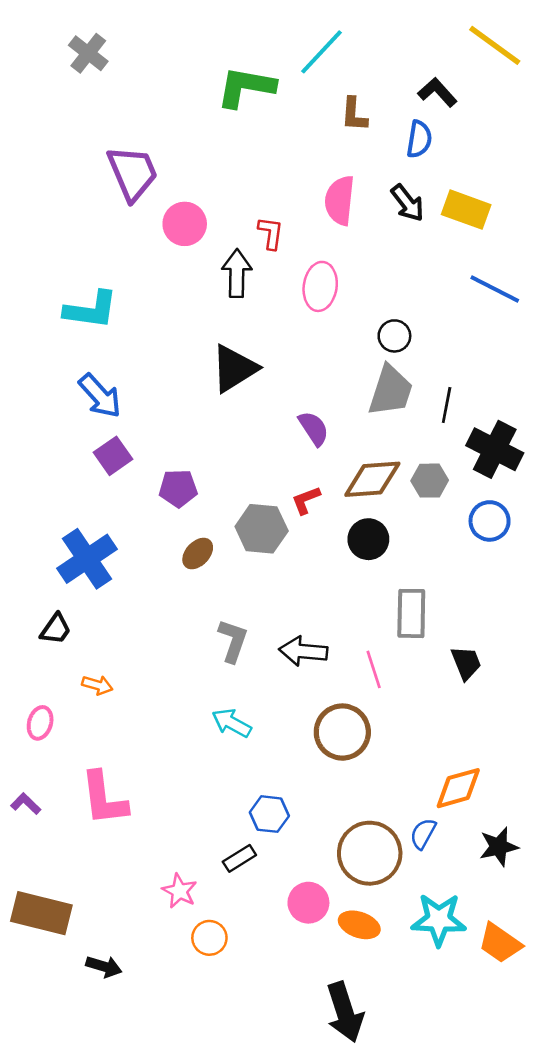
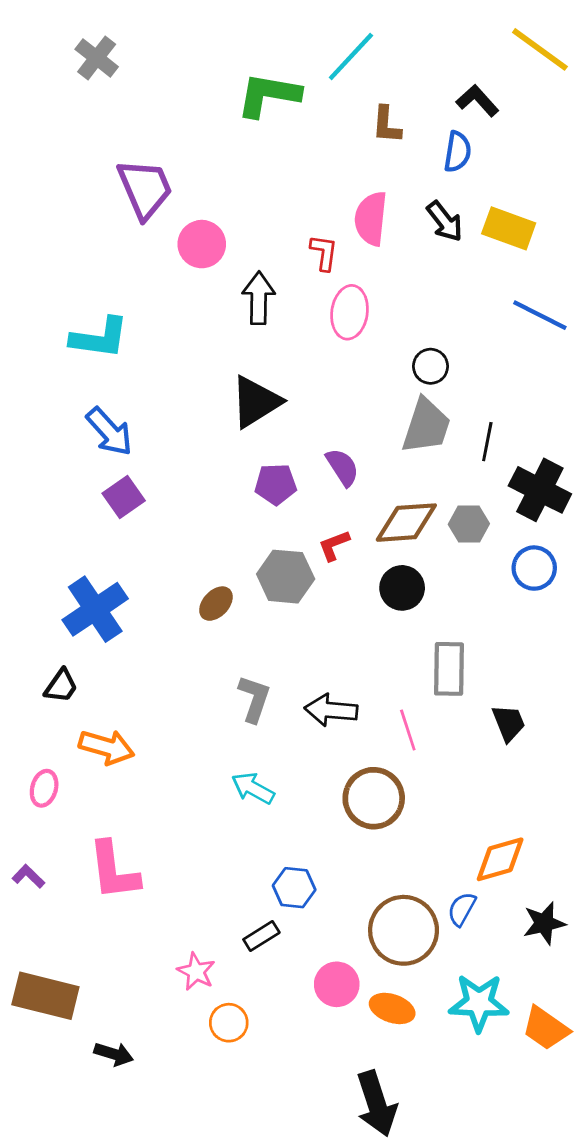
red L-shape: (271, 233) -> (324, 253), moved
purple pentagon: (178, 488) -> (276, 484), moved
orange arrow: (97, 685) -> (107, 747), size x1.6

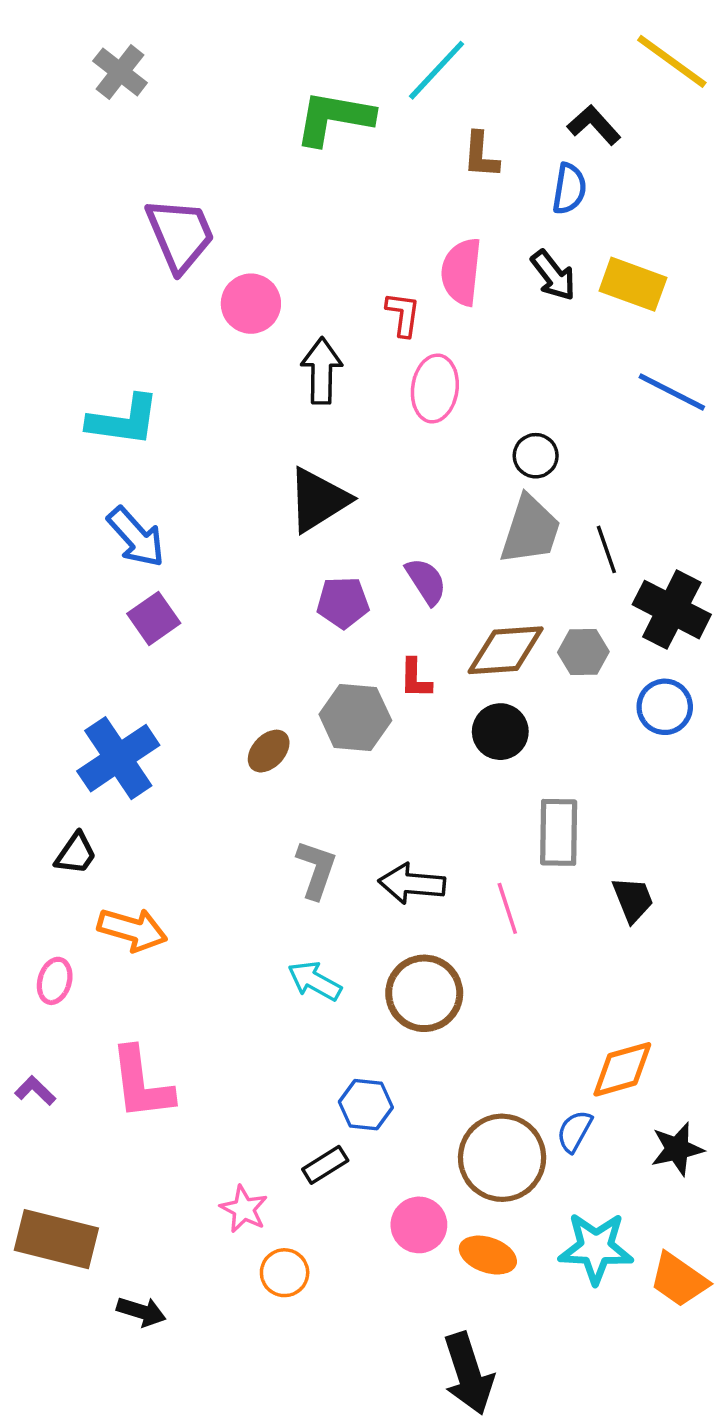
black line: (487, 442) -> (606, 549), turned -30
red L-shape: (334, 545) -> (415, 679), turned -68
brown circle: (374, 798) -> (424, 993), moved

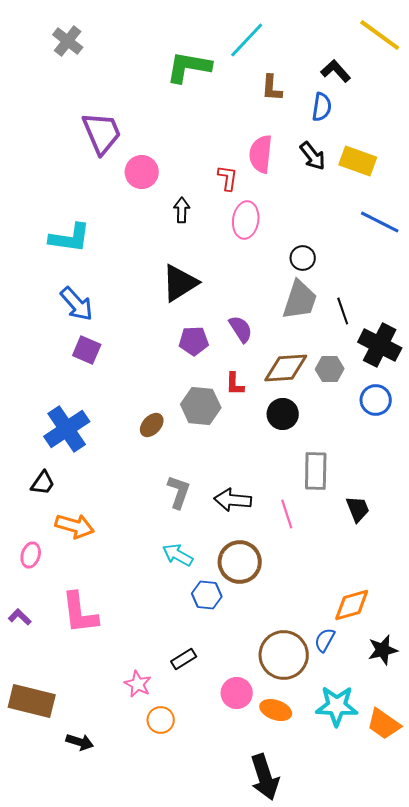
black arrow: (322, 371) -> (182, 210), size x0.7
purple square: (154, 618) -> (87, 350), turned -32
blue hexagon: (366, 1105) -> (207, 595), moved

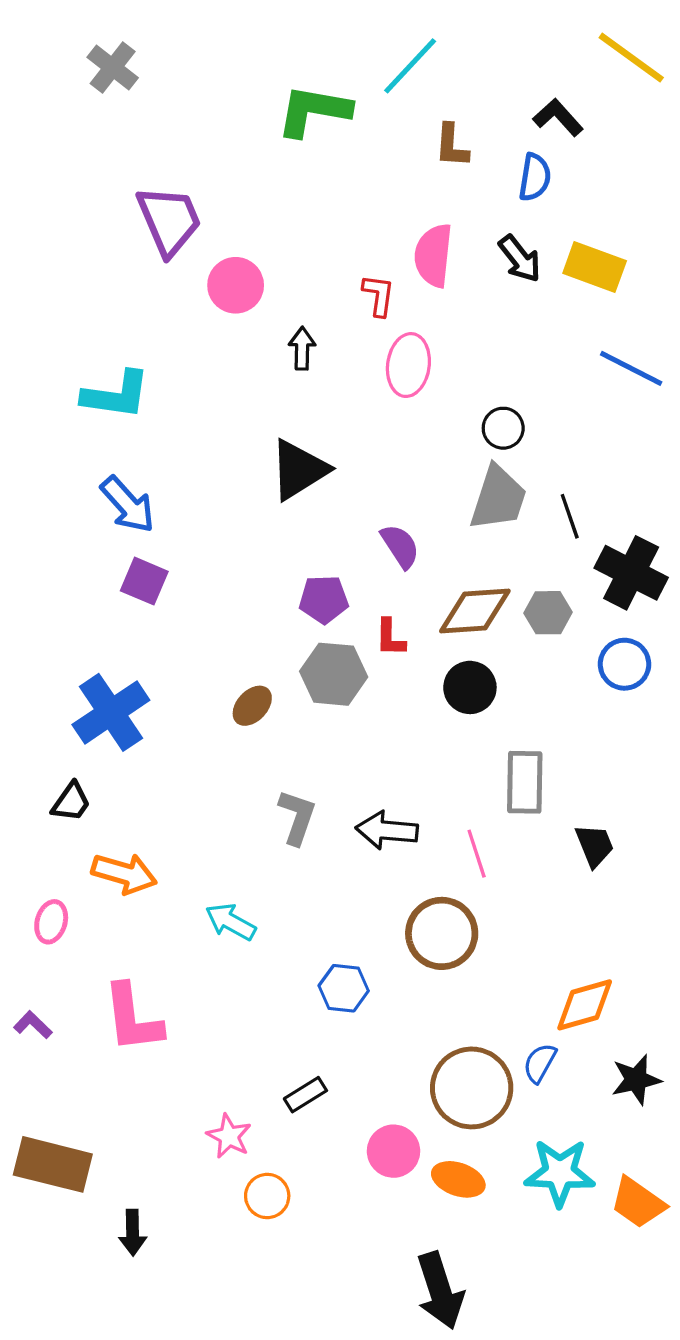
purple pentagon: (194, 341) -> (324, 599), moved
cyan arrow: (178, 555) -> (231, 922), moved
brown circle: (240, 562) -> (442, 933), moved
black arrow: (80, 742) -> (133, 1233), turned 72

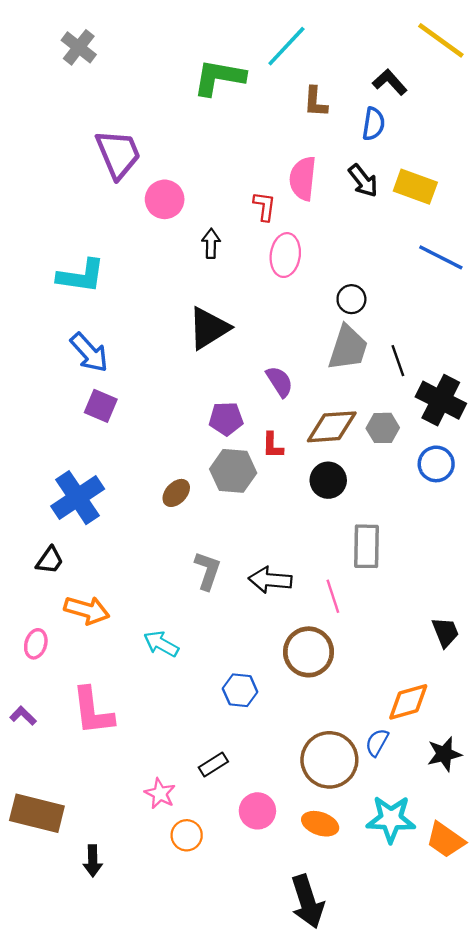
black trapezoid: (595, 845) -> (445, 632), moved
pink circle: (393, 1151) -> (257, 811), moved

